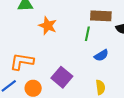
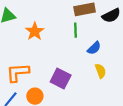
orange star: (48, 26) -> (35, 31), turned 30
yellow semicircle: (100, 87) -> (101, 71), moved

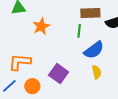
blue semicircle: (94, 48) -> (94, 50), size x1.5

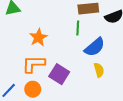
orange star: (41, 26) -> (38, 37), moved
orange L-shape: (20, 62) -> (33, 64), moved

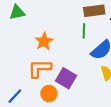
orange circle: (33, 89) -> (49, 94), moved

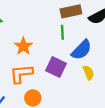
purple square: (66, 78) -> (56, 67), moved

